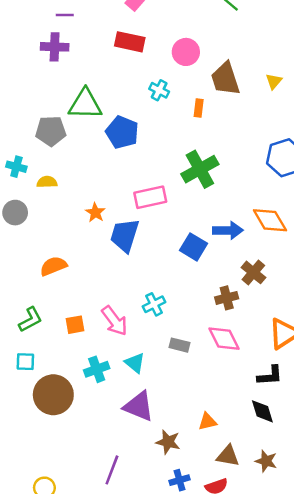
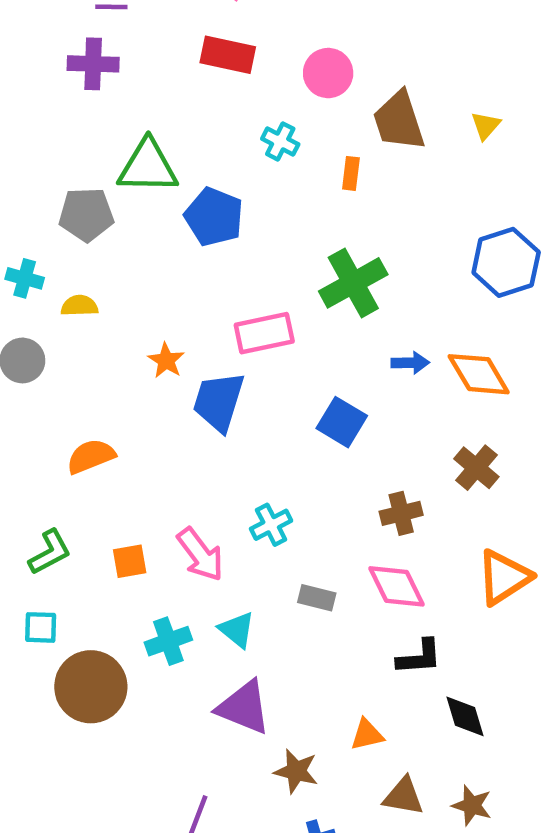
blue arrow: (228, 230) -> (410, 363), moved, size x0.7
brown cross: (253, 272) -> (476, 468), moved
black L-shape: (270, 376) -> (419, 657), moved

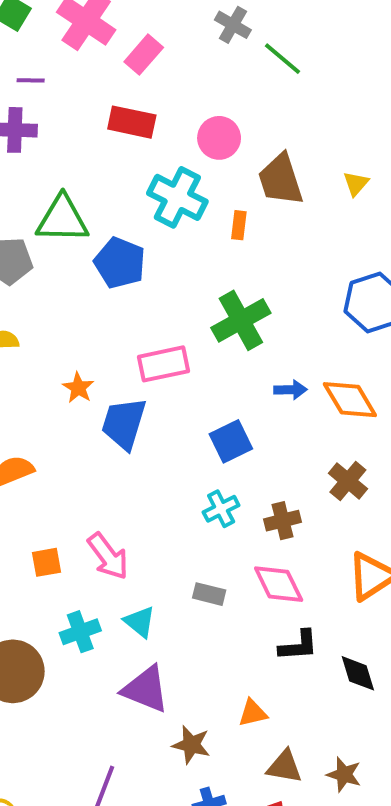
cyan cross: (280, 141) -> (177, 197), size x1.8
blue square: (342, 422) -> (231, 441), turned 33
cyan cross: (271, 525) -> (221, 509), moved
black diamond: (465, 716) -> (358, 673), moved

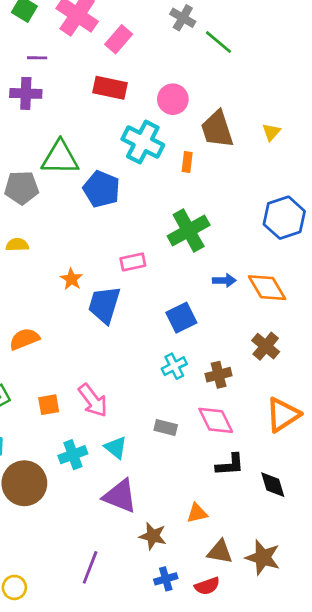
pink rectangle: (164, 364) -> (133, 262), size x0.7
brown star: (344, 774) -> (263, 557), size x1.4

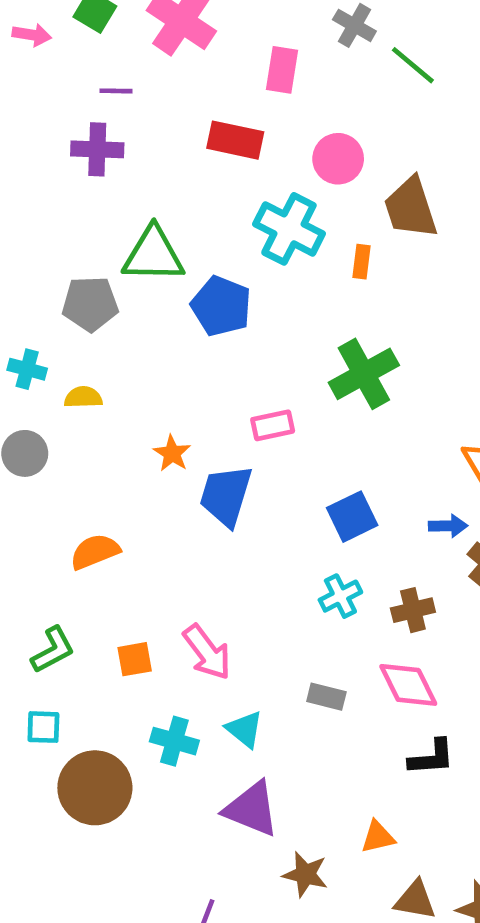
pink rectangle: (119, 39) -> (282, 70), moved, turned -32
blue arrow: (224, 280) -> (448, 526), moved
cyan cross: (73, 455) -> (174, 741), turned 36

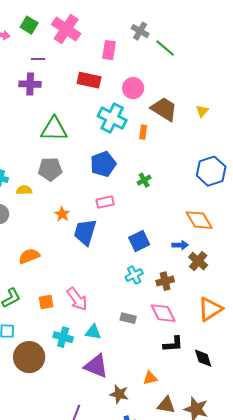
brown trapezoid: (411, 208) -> (164, 109), turned 140
gray pentagon: (90, 304) -> (50, 169), moved
blue pentagon: (221, 306) -> (103, 164), moved, turned 30
green cross: (364, 374) -> (144, 180), size x0.5
cyan triangle: (245, 729) -> (93, 332), turned -30

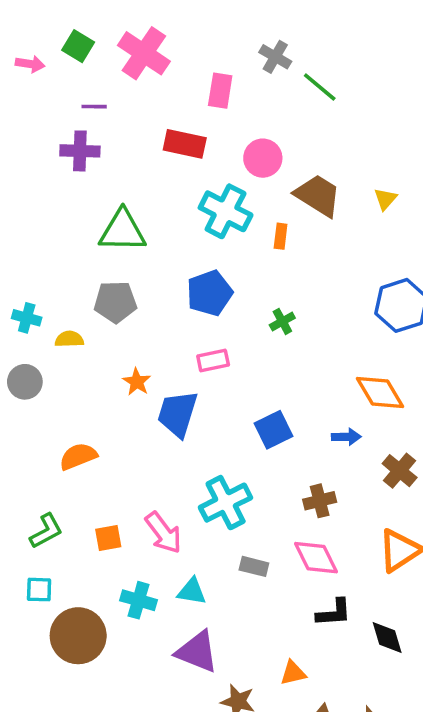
brown cross: (198, 261) -> (400, 471), moved
cyan cross: (134, 275) -> (226, 503), moved, size x1.6

